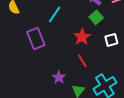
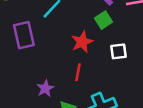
red line: (82, 61) -> (78, 72), turned 32

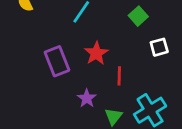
purple rectangle: (24, 35) -> (57, 61), moved
red star: (82, 42) -> (96, 53), moved

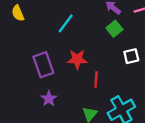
red star: (96, 53) -> (77, 59), turned 30
purple star: (87, 98) -> (49, 99), moved

